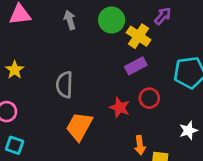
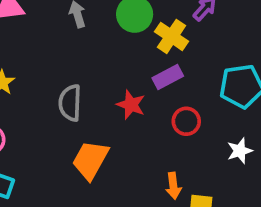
red star: (120, 108) -> (131, 105), moved
white star: (188, 130) -> (240, 151), moved

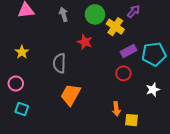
purple rectangle: (168, 77) -> (128, 51), moved
red star: (131, 105) -> (85, 42), moved

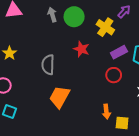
green circle: (95, 14) -> (74, 17), moved
red star: (85, 42) -> (81, 49), moved

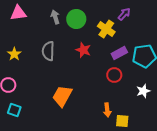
gray semicircle: (48, 65) -> (48, 51), moved

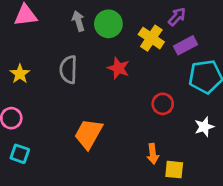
purple rectangle: (119, 53) -> (186, 45), moved

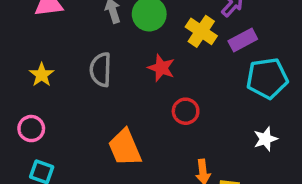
red circle: (163, 104) -> (186, 111), moved
orange trapezoid: (88, 134) -> (125, 148), turned -52

